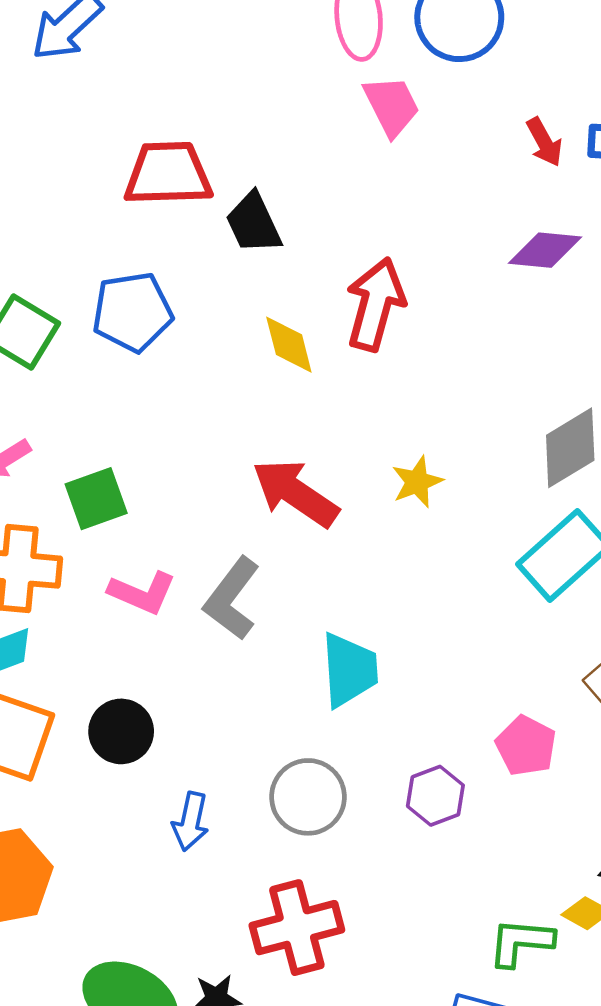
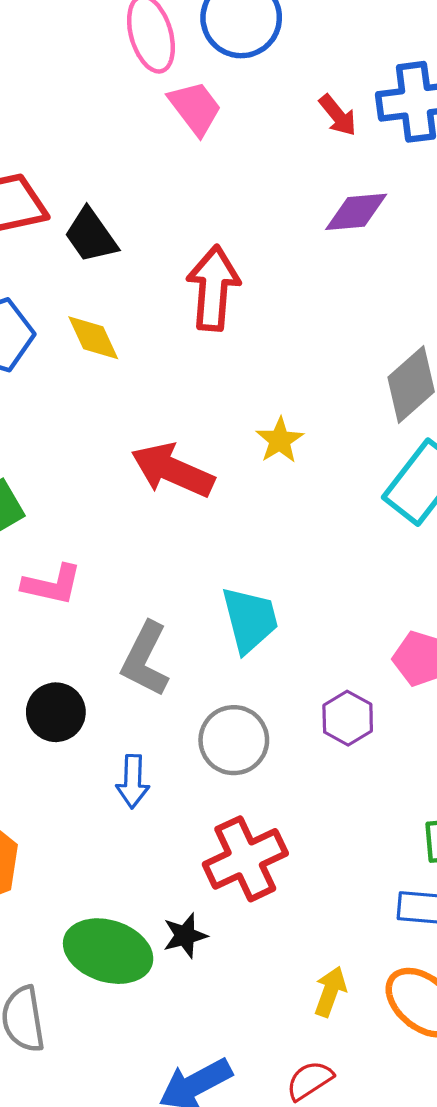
yellow diamond: (289, 345) -> (93, 338), moved
gray L-shape: (232, 599) -> (145, 659), moved

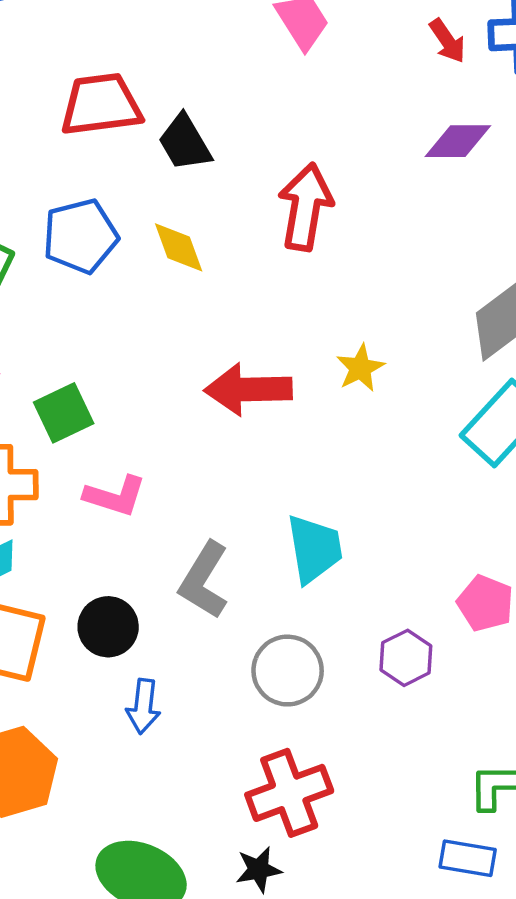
red arrow: (173, 470) -> (248, 389), turned -30
blue arrow: (133, 781) -> (143, 706), moved
black star: (185, 936) -> (259, 870), moved

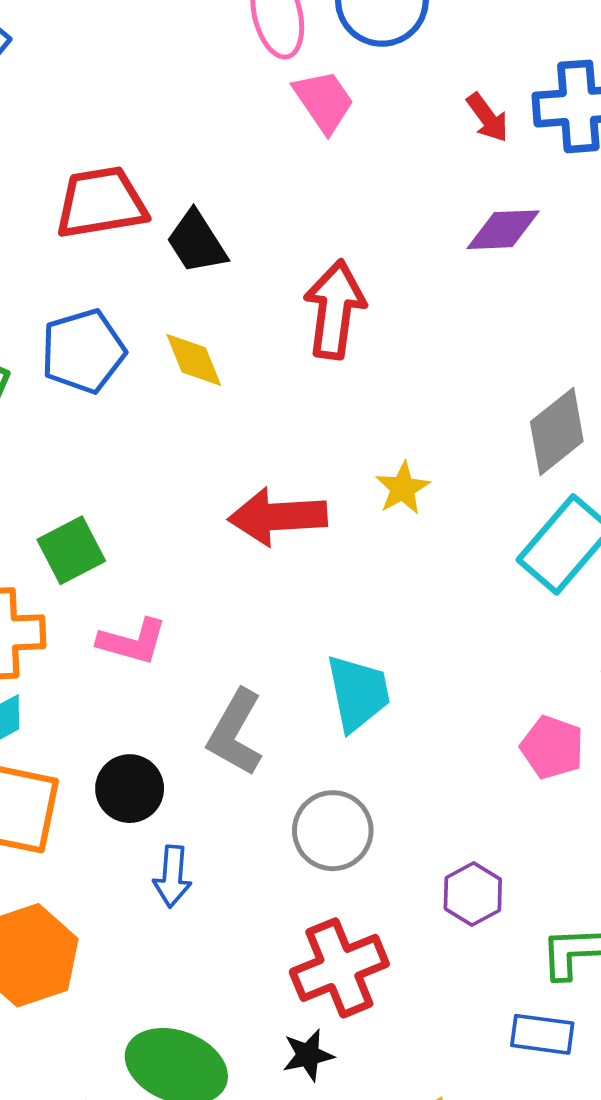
purple hexagon: (406, 658) -> (473, 894), moved

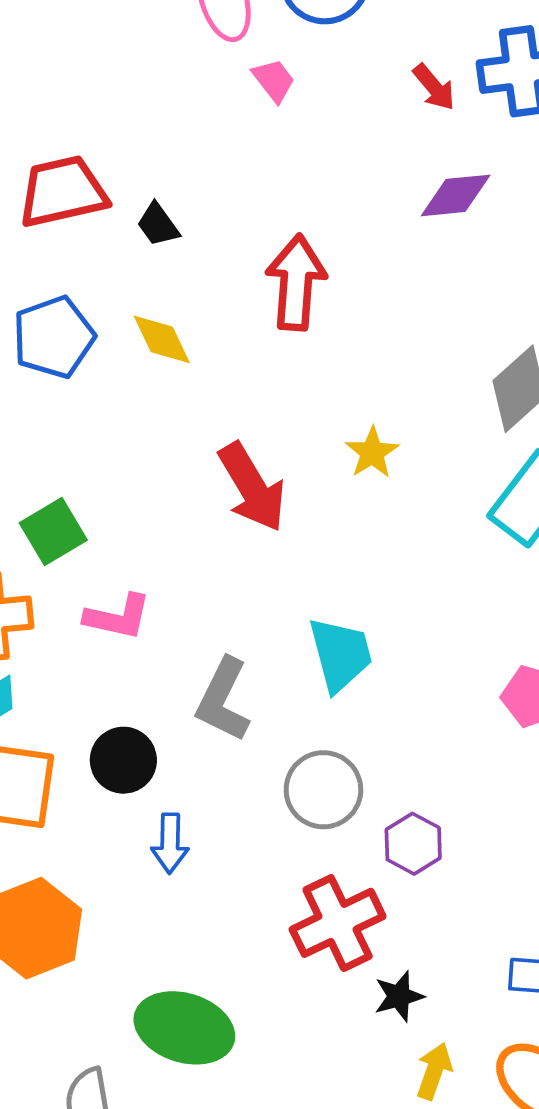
pink trapezoid: (324, 101) -> (274, 80), size x0.7
black trapezoid: (197, 242) -> (158, 225), size x0.7
red arrow: (278, 517) -> (252, 487), turned -114
purple hexagon: (473, 894) -> (413, 844), moved
black star: (308, 1055) -> (399, 996), moved

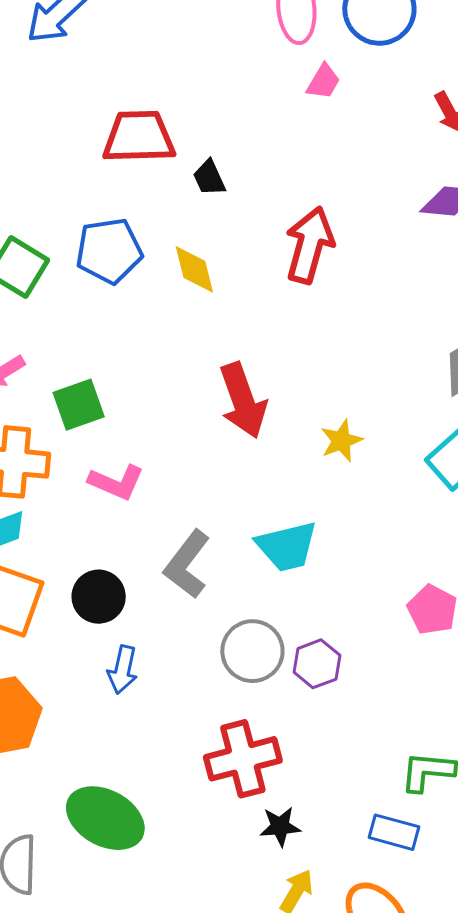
pink trapezoid: (274, 80) -> (323, 82), turned 57
yellow star: (372, 453) -> (341, 441), moved
cyan trapezoid: (340, 654) -> (287, 546), turned 80
purple hexagon: (413, 844) -> (317, 664), moved

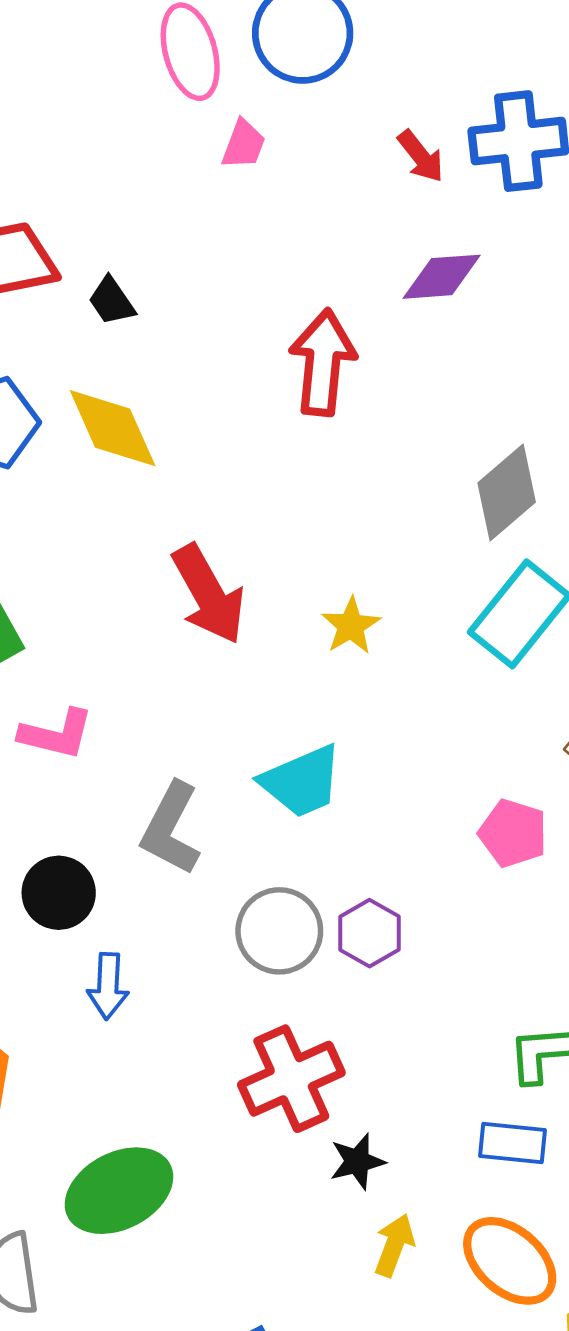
red arrow: (310, 245) -> (323, 362), moved
yellow diamond: (194, 269) -> (113, 428), size x1.4
green ellipse: (105, 818) -> (119, 1191), turned -46

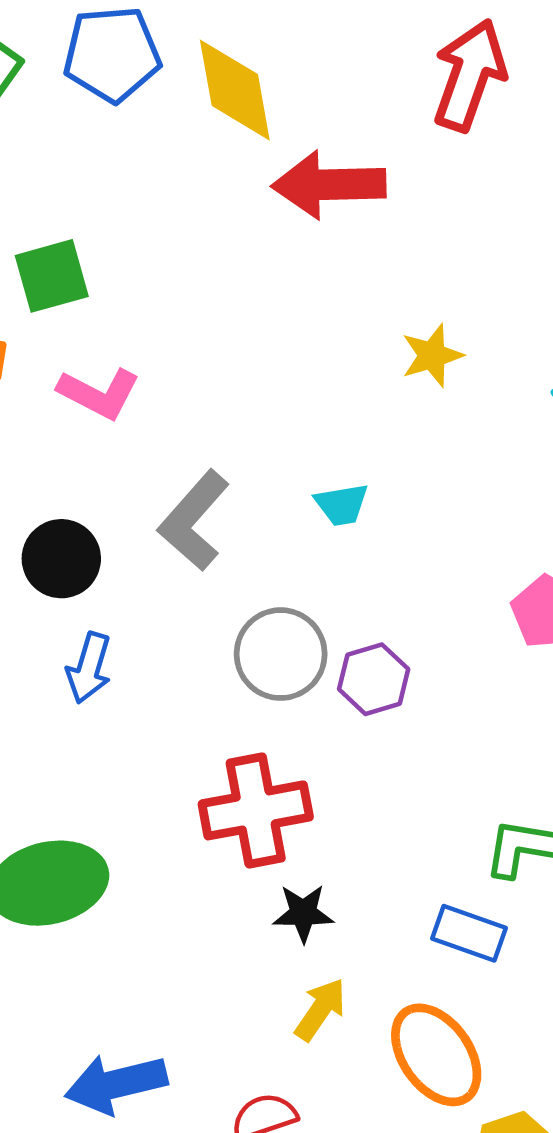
red arrow: (209, 594) -> (329, 185), moved, turned 104
cyan trapezoid: (302, 781) -> (342, 505), size x0.6

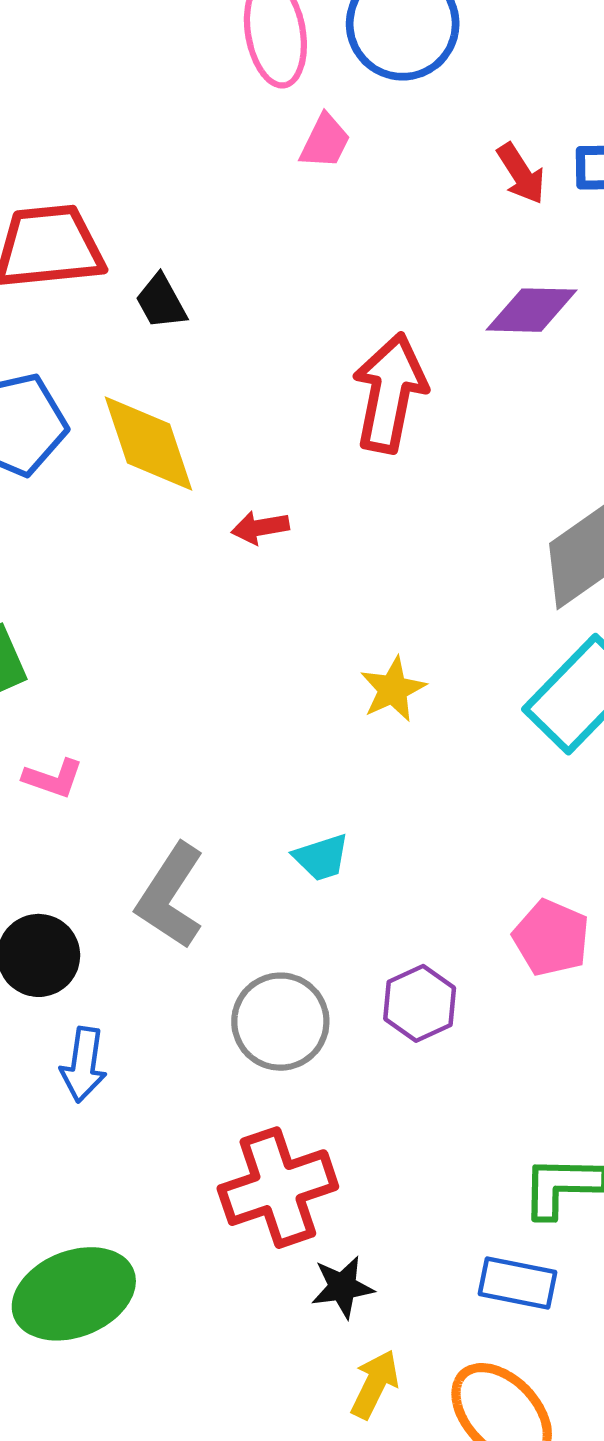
red arrow: (329, 185) -> (260, 528), size x0.5
pink L-shape: (99, 393) -> (53, 778), size x0.7
purple hexagon: (374, 679) -> (420, 1003), moved

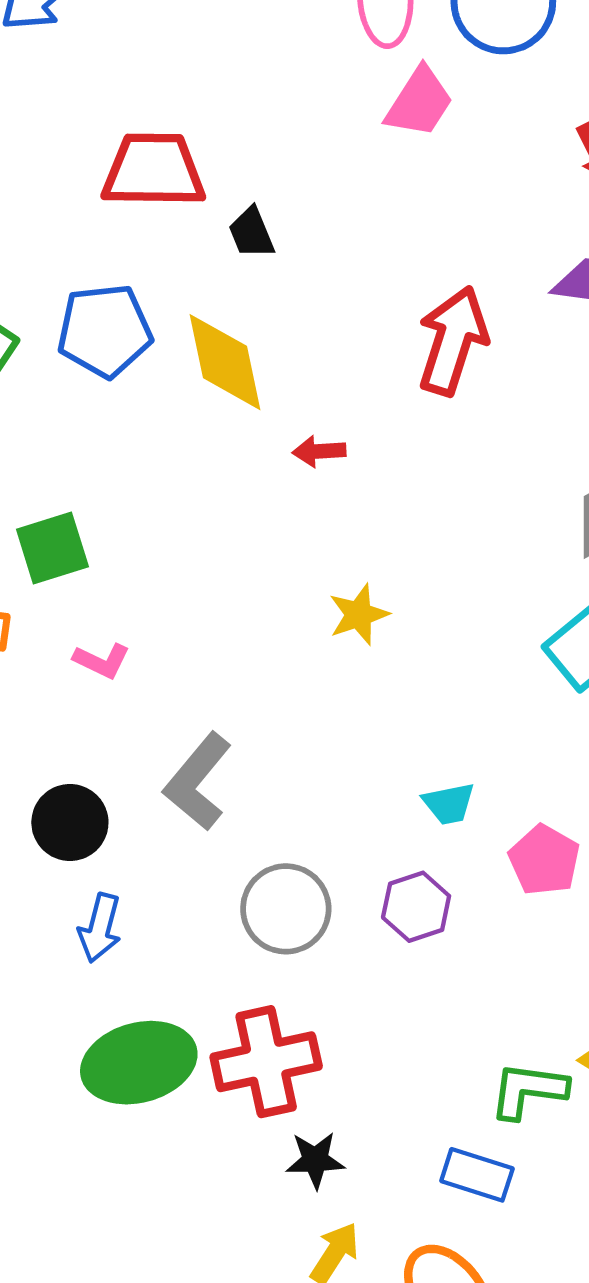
pink trapezoid: (325, 141) -> (419, 102), size x1.4
yellow star: (393, 689) -> (359, 615), moved
cyan trapezoid: (321, 857) -> (449, 804), moved
green ellipse: (74, 1294) -> (139, 1063), moved

